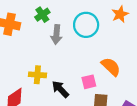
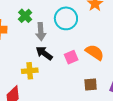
pink square: (89, 82) -> (71, 57), moved
black arrow: (60, 89) -> (44, 53), moved

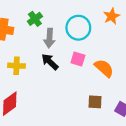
pink square: (71, 57) -> (78, 59), moved, turned 32
yellow cross: (30, 71) -> (17, 66), moved

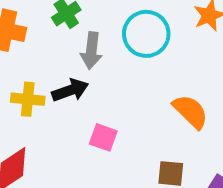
pink square: (78, 59) -> (103, 137), moved
black arrow: (50, 62) -> (70, 90), moved, turned 114

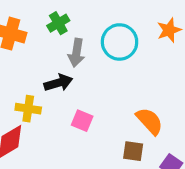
yellow cross: (28, 99) -> (28, 109), moved
orange semicircle: (190, 112) -> (149, 121), moved

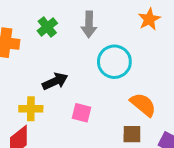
cyan circle: (120, 42) -> (114, 62), moved
gray arrow: (76, 53) -> (89, 24), moved

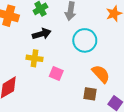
black arrow: (55, 81) -> (42, 34), moved
yellow cross: (31, 109) -> (34, 58), moved

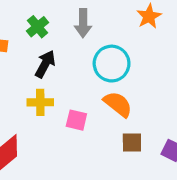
black arrow: (42, 34) -> (45, 64), turned -36
orange semicircle: (101, 74) -> (118, 104), moved

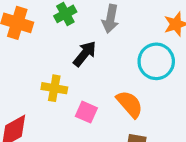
black arrow: (45, 64) -> (85, 54), moved
cyan circle: (112, 64) -> (156, 61), moved

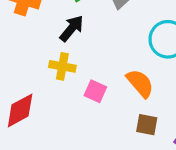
black arrow: (85, 54) -> (72, 28), moved

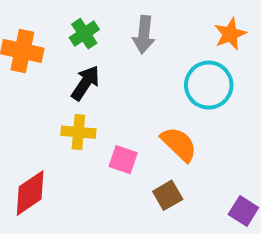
brown square: (147, 125) -> (168, 195), moved, turned -35

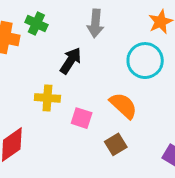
green cross: (84, 34) -> (36, 24), moved, turned -30
black arrow: (85, 83) -> (71, 61), moved

